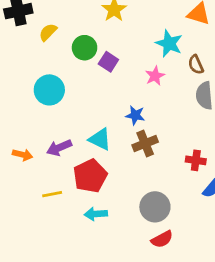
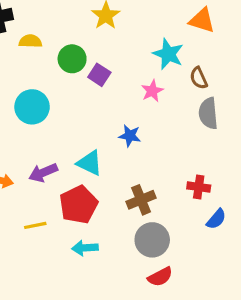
yellow semicircle: (48, 32) -> (30, 41), turned 48
brown cross: (145, 143) -> (141, 200), moved

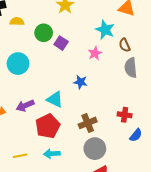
yellow line: (35, 225) -> (20, 156), moved

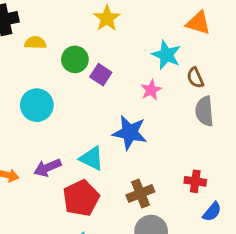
blue star: (81, 82) -> (130, 133), size x1.6

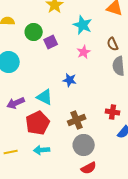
cyan star: (166, 55) -> (83, 25), moved
purple square: (101, 75) -> (51, 42), turned 32
blue star: (130, 133) -> (70, 80), size x0.6

